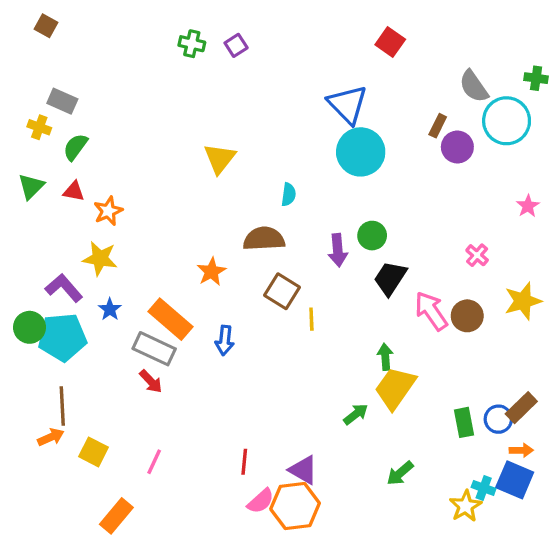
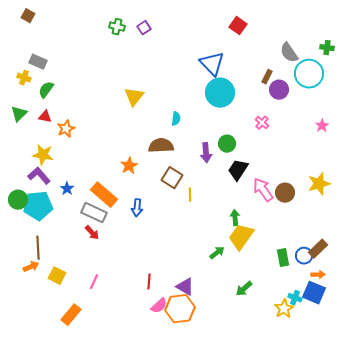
pink cross: (477, 255) -> (262, 123), moved
yellow star: (100, 258) -> (43, 155), moved

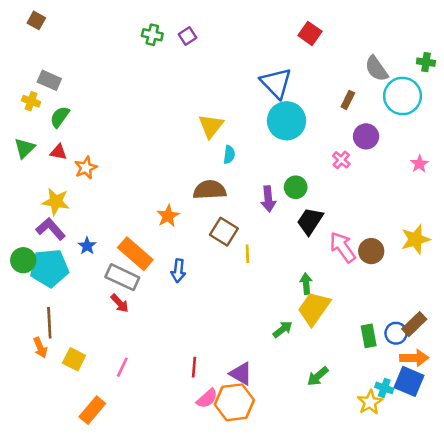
purple circle: (279, 90) -> (366, 136), moved
yellow triangle: (134, 97) -> (211, 126), moved
orange arrow: (31, 267) -> (40, 348), turned 91
orange arrow: (318, 275) -> (414, 358), size x1.5

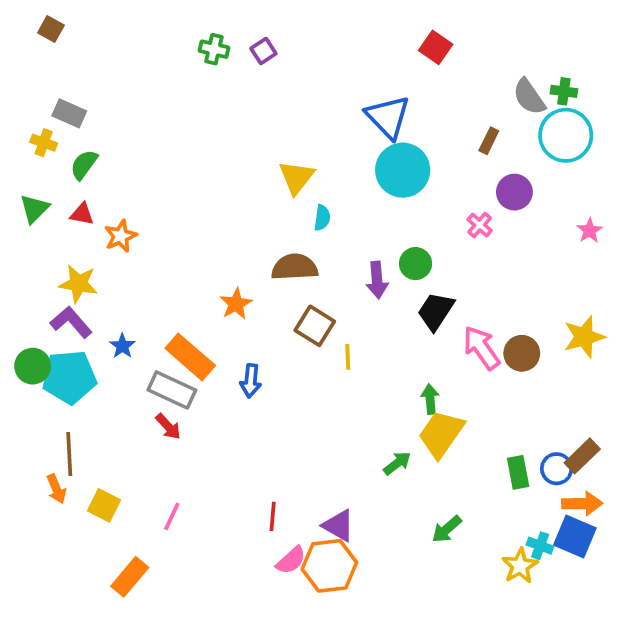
green cross: (426, 62) -> (564, 91), moved

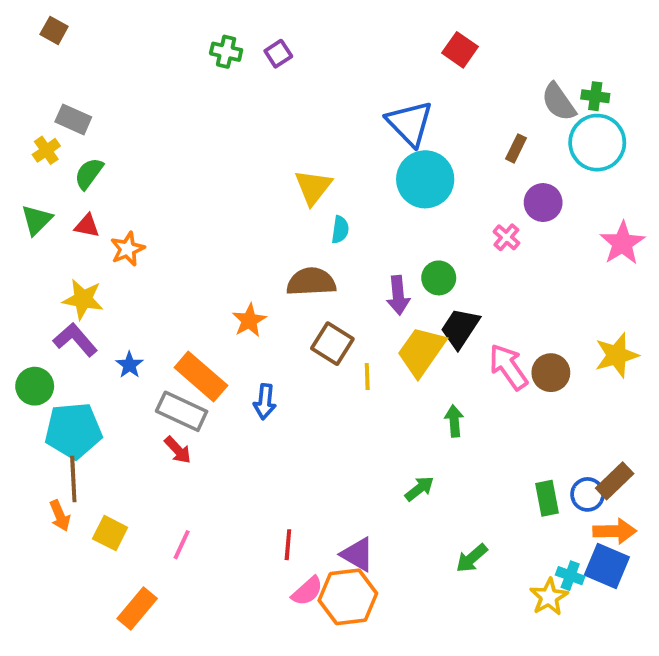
yellow cross: (44, 143) -> (46, 150), turned 35
pink star: (590, 231) -> (622, 243), size x1.6
cyan pentagon: (69, 377) -> (73, 431), moved
yellow trapezoid: (441, 434) -> (421, 351), moved

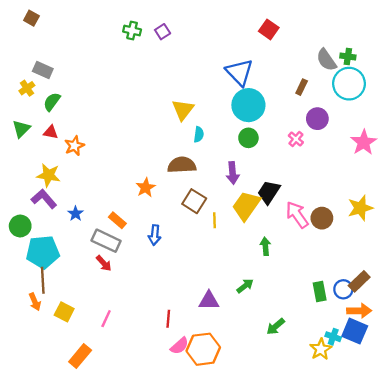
green circle: (439, 278) -> (248, 138), moved
orange rectangle: (201, 377) -> (117, 220), size x0.6
purple triangle: (358, 554) -> (209, 301), moved, turned -30

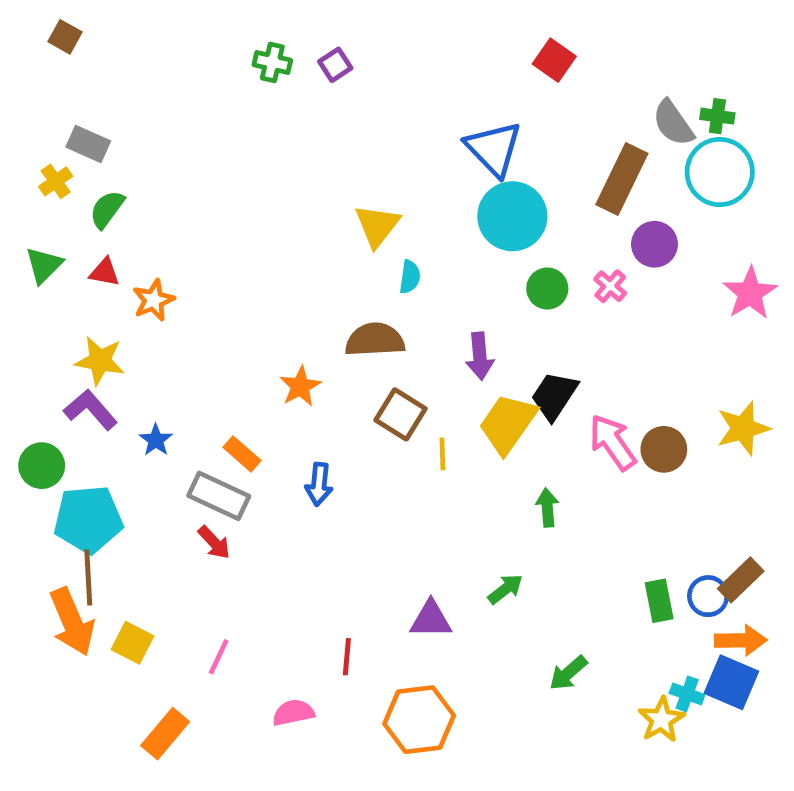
brown rectangle: (302, 87) -> (622, 179), size x2.0
green circle: (248, 138) -> (547, 289), moved
orange arrow: (35, 302) -> (72, 622), size x1.8
pink semicircle: (180, 346) -> (293, 713), moved, turned -150

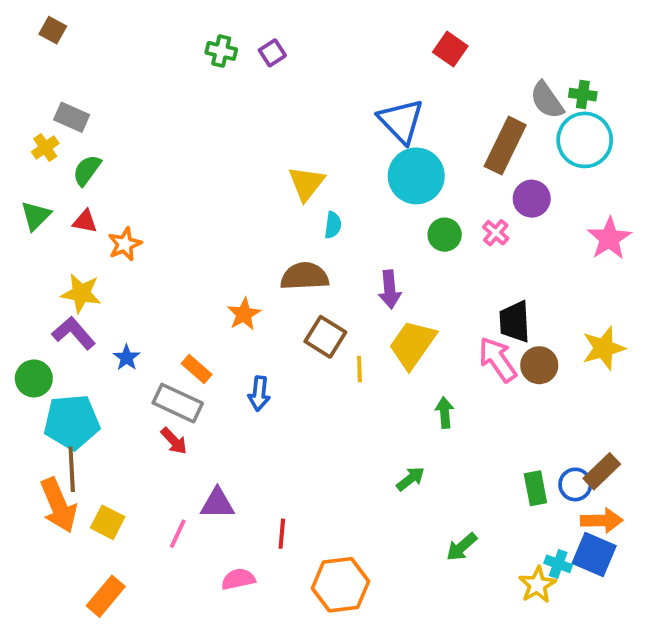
black trapezoid: (554, 396) -> (515, 322), moved, turned -36
purple triangle: (431, 619) -> (217, 503), moved
orange rectangle: (165, 734) -> (106, 596), moved

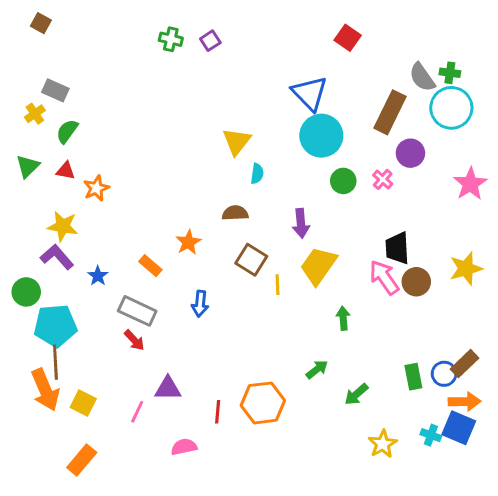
brown semicircle: (305, 276) -> (235, 213), size x0.7
orange rectangle: (197, 369) -> (150, 266), moved
green arrow: (462, 547) -> (356, 394), moved
orange hexagon: (340, 585) -> (263, 403), moved
yellow star: (537, 585) -> (383, 444), moved

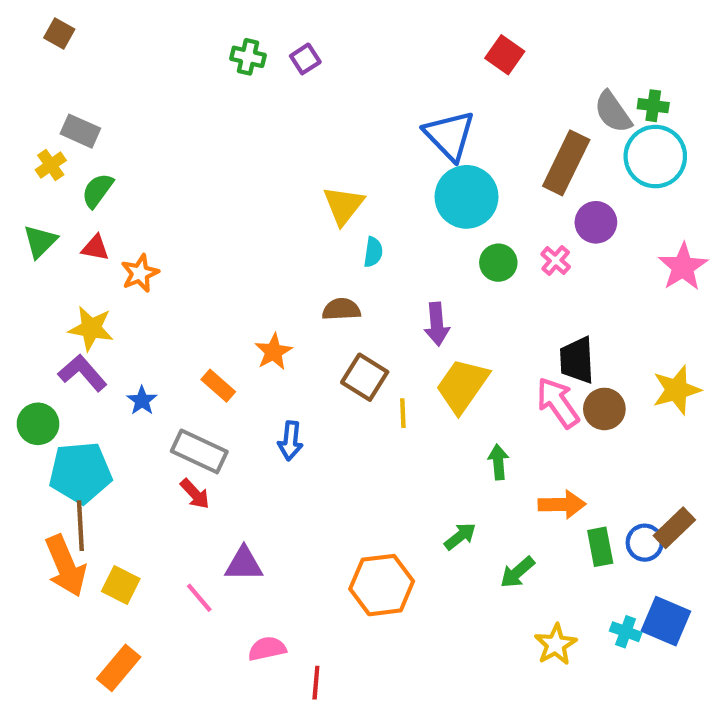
orange arrow: (464, 402) -> (562, 504), moved
pink line: (137, 412) -> (199, 598), turned -65
red line: (218, 412) -> (316, 683), moved

